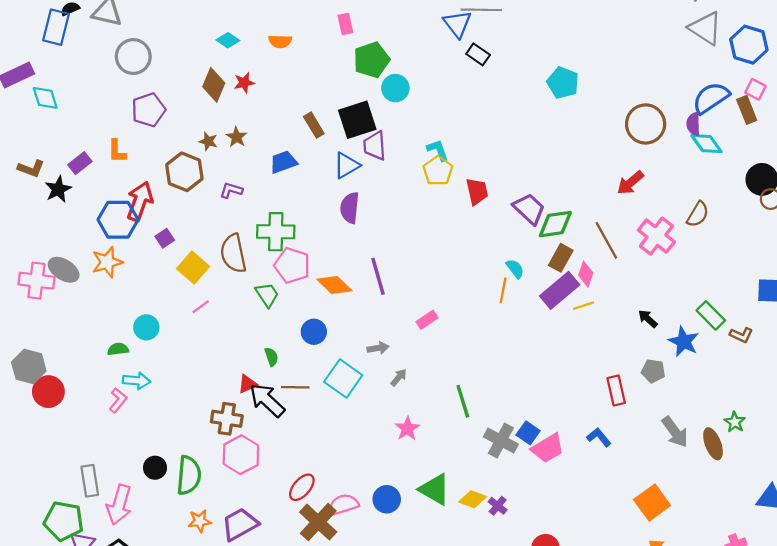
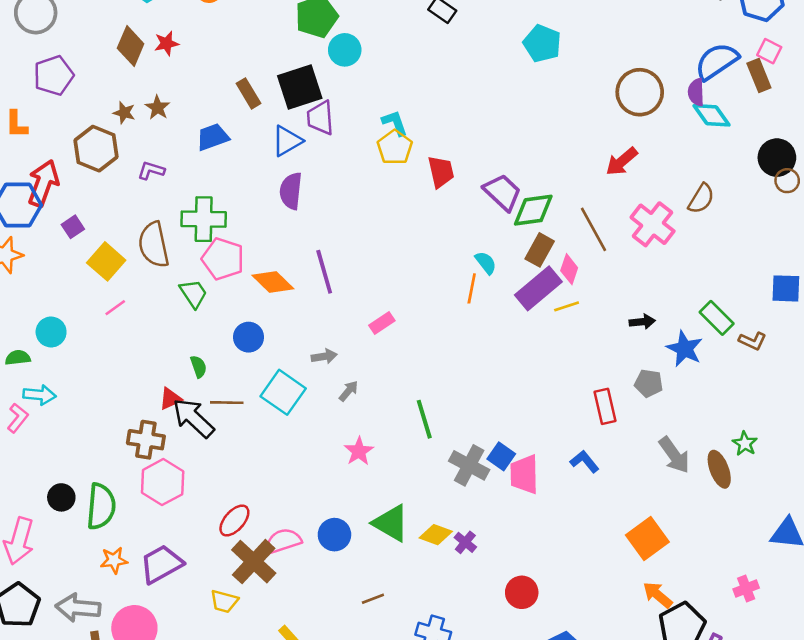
black arrow: (648, 319) -> (642, 322), turned 132
pink trapezoid: (548, 448) -> (524, 474), turned 120

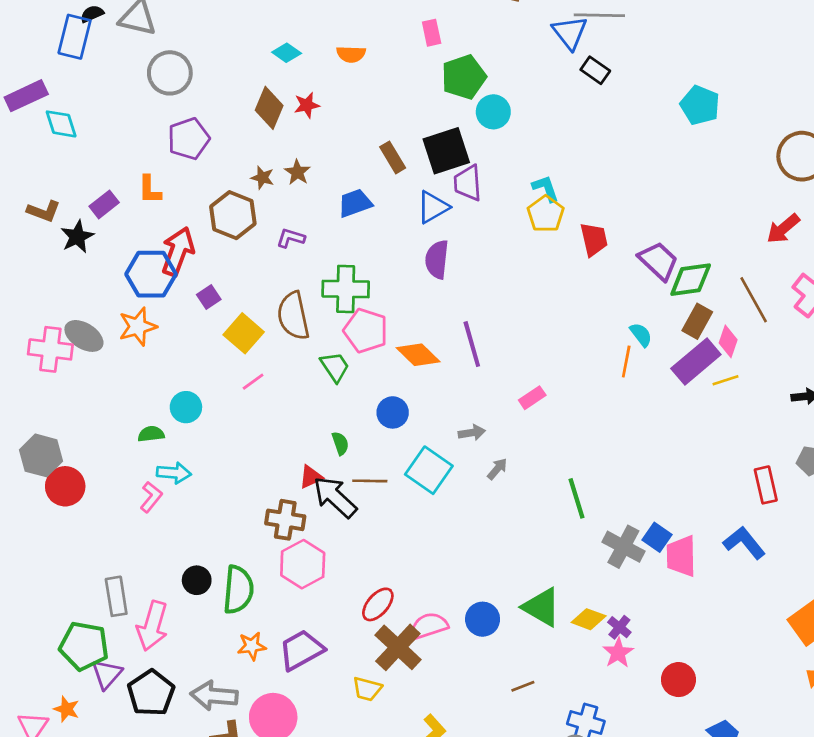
pink star: (359, 451) -> (618, 653), moved
blue L-shape: (585, 462) -> (744, 543), size x1.4

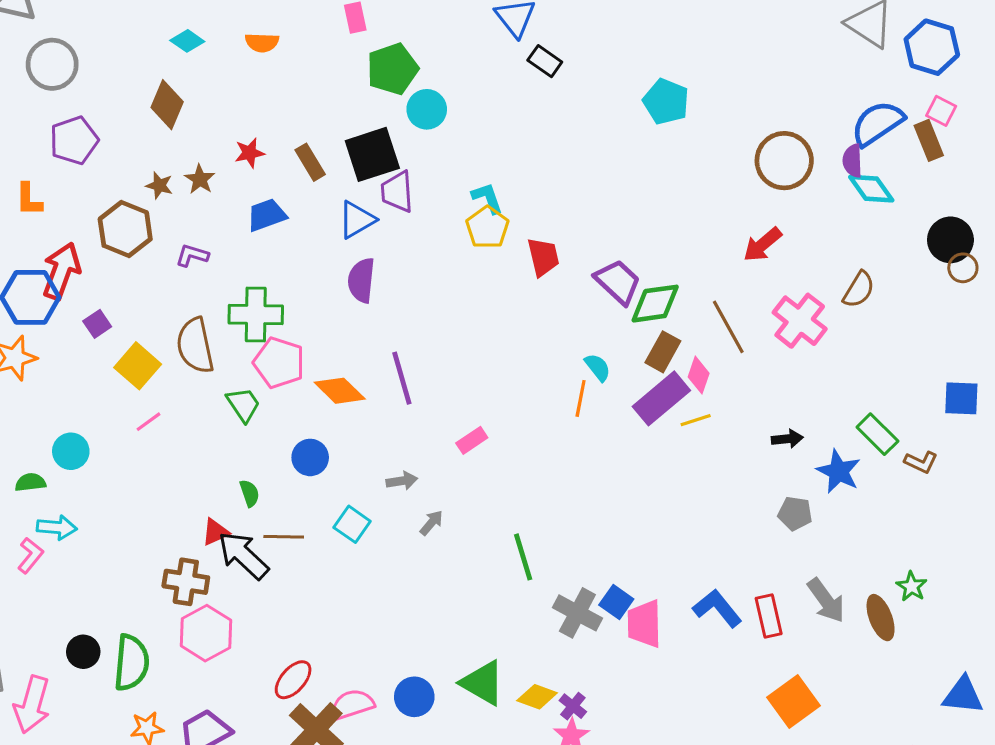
red star: (307, 105) -> (250, 153), moved
cyan square: (429, 470) -> (352, 524), size x0.7
red rectangle: (766, 485) -> (769, 616), moved

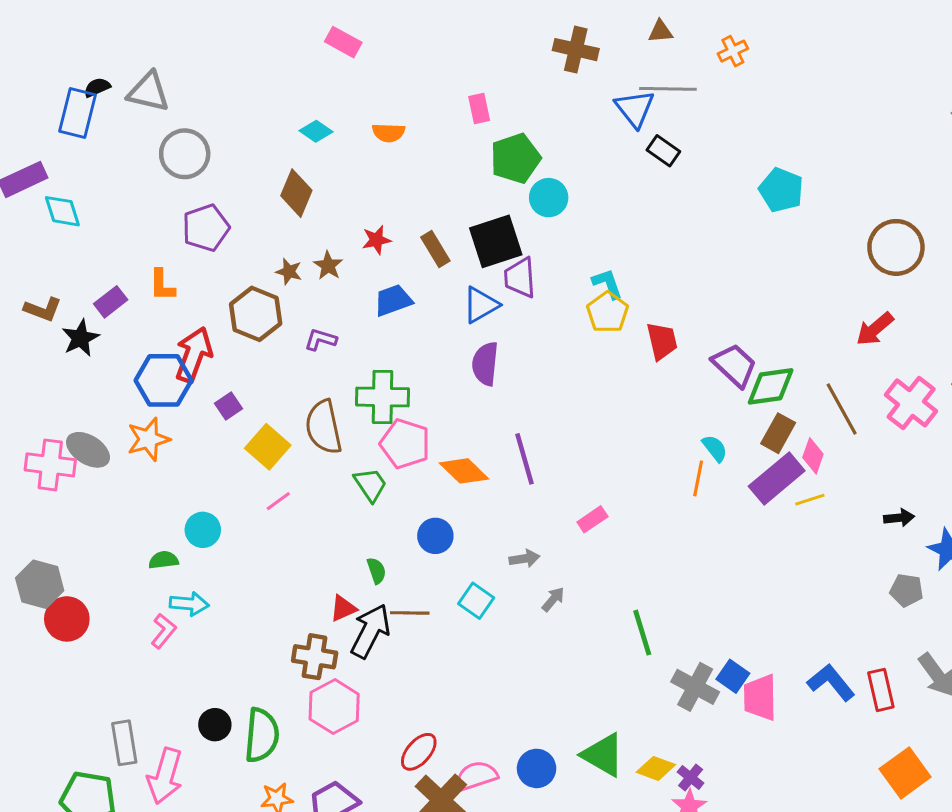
black arrow: (243, 555) -> (370, 631), turned 74

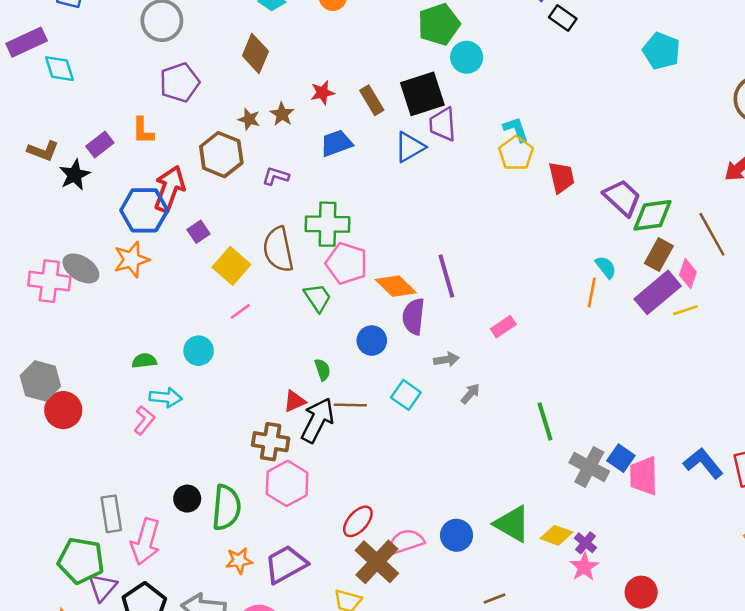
purple semicircle: (485, 364) -> (414, 316), moved
cyan circle: (203, 530) -> (199, 351), moved

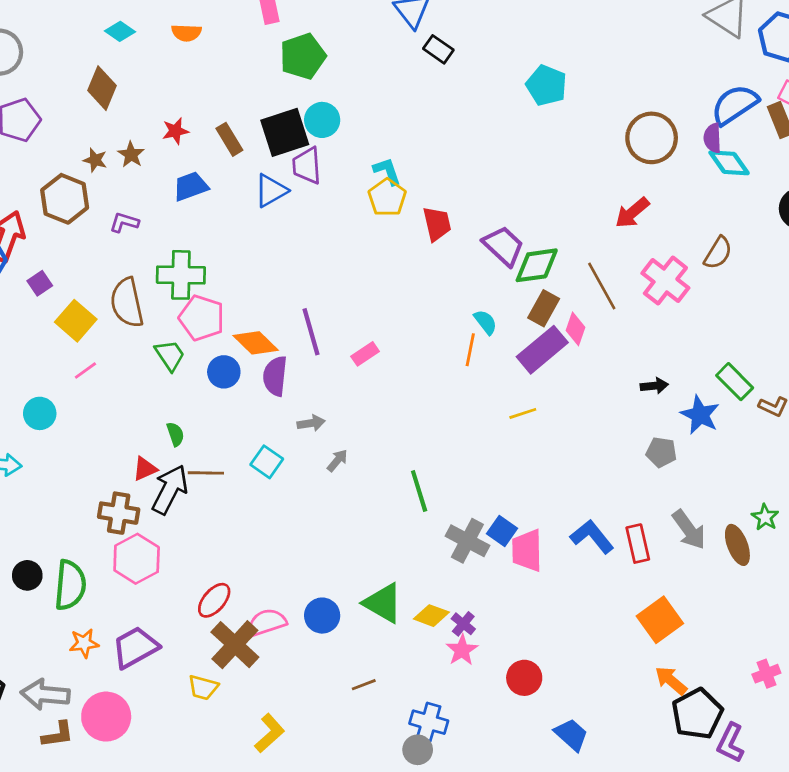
cyan circle: (467, 57) -> (322, 120), moved
yellow line: (685, 310) -> (523, 413), moved
pink rectangle: (503, 327) -> (365, 354), moved
blue circle: (372, 341) -> (224, 372), moved

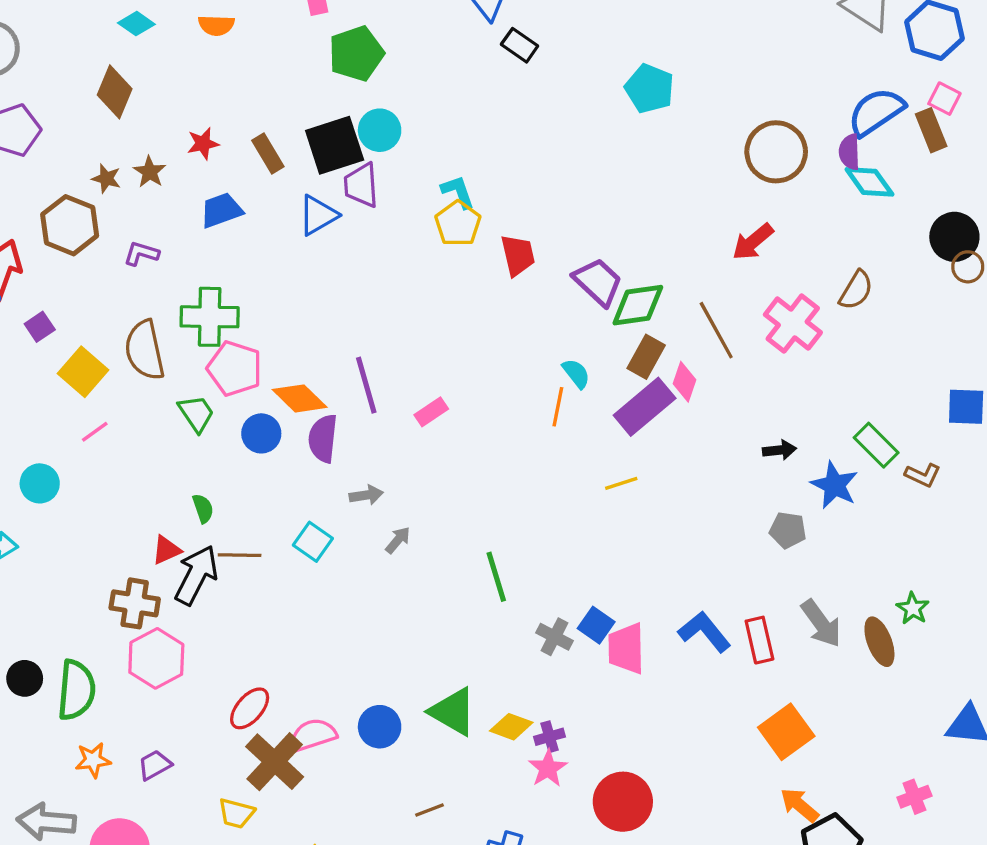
gray cross: (467, 541) -> (555, 637), size x0.7
purple cross: (463, 624) -> (550, 737), turned 35
purple trapezoid: (135, 647) -> (155, 765), size x0.6
red circle: (524, 678) -> (623, 802), size x1.4

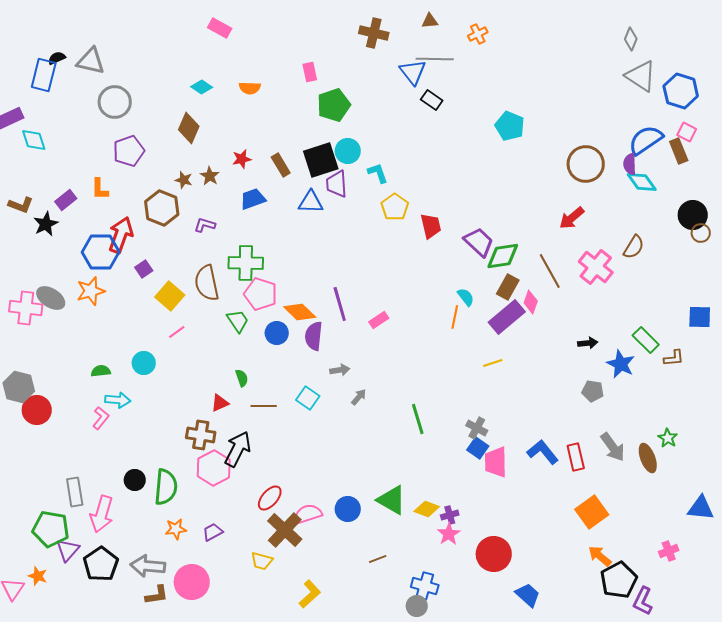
cyan L-shape: (458, 192) -> (378, 173), moved
blue triangle: (318, 215) -> (311, 202), turned 32
brown L-shape: (923, 475) -> (674, 358), turned -30
black arrow: (196, 575) -> (238, 449), moved
gray cross: (555, 637) -> (477, 428), moved

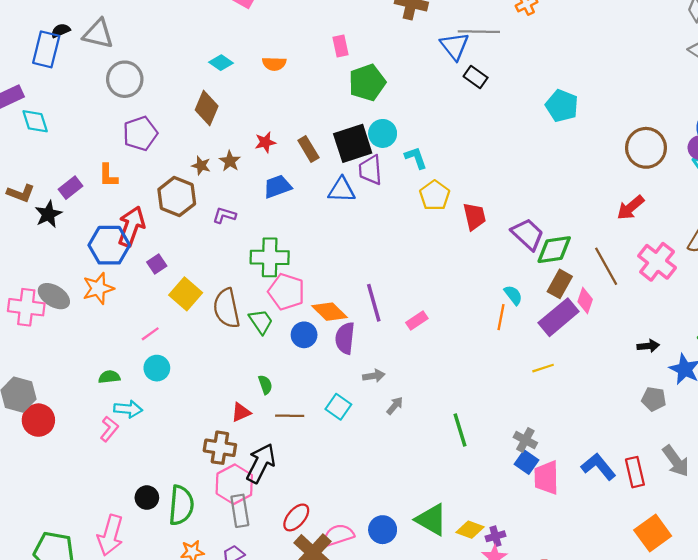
brown semicircle: (207, 283) -> (227, 308), moved
pink line: (177, 332) -> (150, 334), moved
gray rectangle: (75, 492) -> (240, 511), moved

